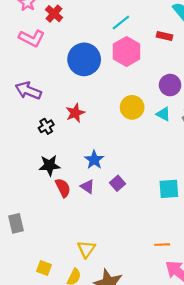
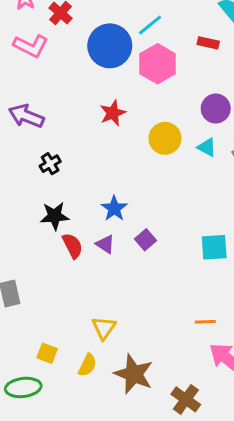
blue circle: (84, 59) -> (110, 46), moved
red star: (75, 113) -> (113, 113), moved

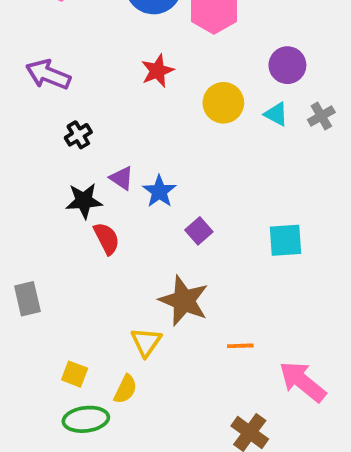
purple triangle: (105, 244) -> (122, 178), moved
orange line: (205, 322) -> (240, 346), moved
brown star: (134, 374) -> (184, 301), moved
green ellipse: (23, 387) -> (86, 419), moved

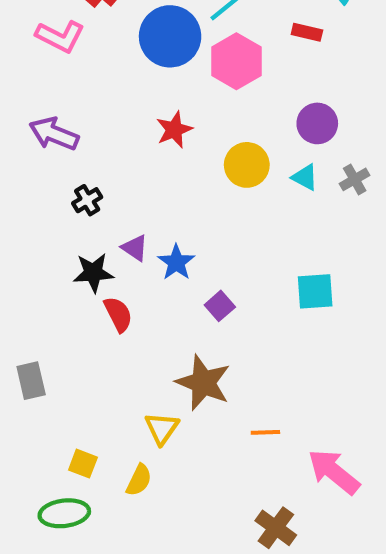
cyan square: (286, 240) -> (315, 291), moved
green ellipse: (86, 419) -> (64, 513), moved

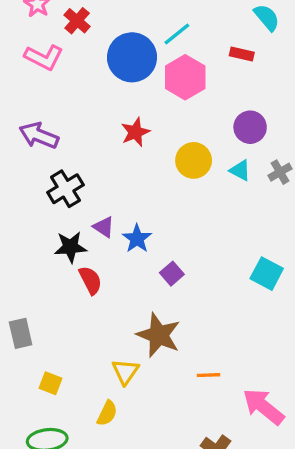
black cross: (87, 200) -> (65, 189), size x1.5
cyan square: (315, 291) -> (267, 274), moved, turned 32
yellow square: (83, 464) -> (50, 383), moved

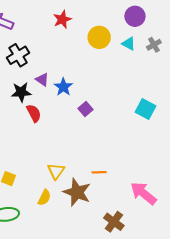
brown star: (159, 335) -> (77, 192), moved
orange line: (209, 375) -> (99, 172), moved

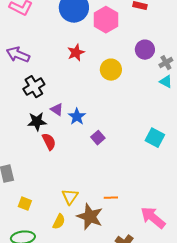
cyan triangle: (129, 44) -> (166, 82), moved
gray cross: (154, 45) -> (166, 63), moved

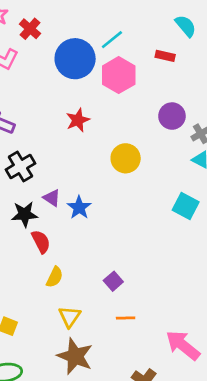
yellow circle: (111, 70) -> (126, 158), moved
purple square: (98, 138) -> (113, 281), moved
cyan square: (155, 138) -> (186, 206), moved
brown star: (90, 217) -> (75, 356), moved
yellow semicircle: (59, 222) -> (55, 277), moved

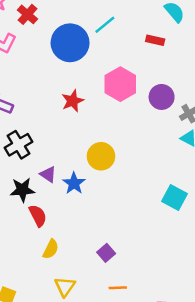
pink hexagon: (119, 75) -> (120, 84), moved
yellow circle: (126, 158) -> (101, 156), moved
cyan square: (186, 206) -> (174, 198), moved

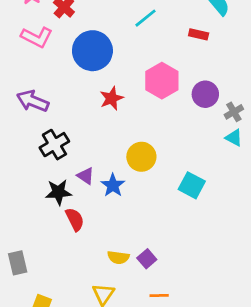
blue circle: (70, 43) -> (92, 51), moved
cyan square: (174, 198) -> (192, 185), moved
yellow semicircle: (51, 249) -> (118, 257), moved, turned 72

